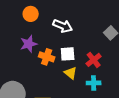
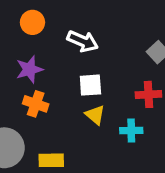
orange cross: (47, 57) -> (36, 104), moved
red cross: (94, 60) -> (148, 94), moved, turned 35

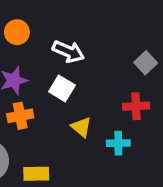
white square: (90, 85) -> (62, 88), moved, turned 35
orange cross: (36, 104) -> (20, 116), turned -30

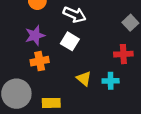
yellow triangle: (81, 127) -> (84, 79), moved

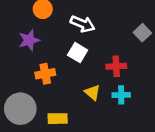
purple star: (35, 35) -> (29, 40), moved
red cross: (123, 54) -> (116, 66), moved

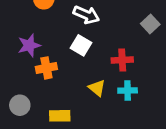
purple star: (29, 40) -> (29, 45), moved
gray circle: (20, 109) -> (20, 105), size x0.6

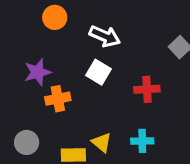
yellow triangle: (97, 88) -> (102, 142), moved
cyan cross: (128, 91) -> (142, 141), moved

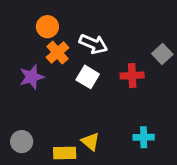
red cross: (147, 89) -> (132, 76), moved
orange cross: (58, 99) -> (58, 53), moved, turned -30
cyan cross: (142, 141) -> (144, 137), moved

